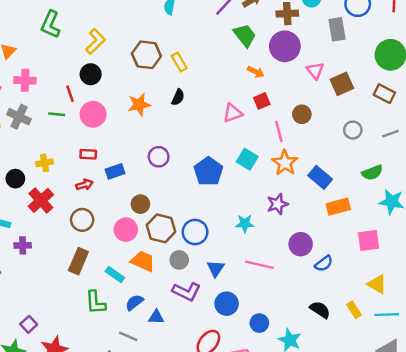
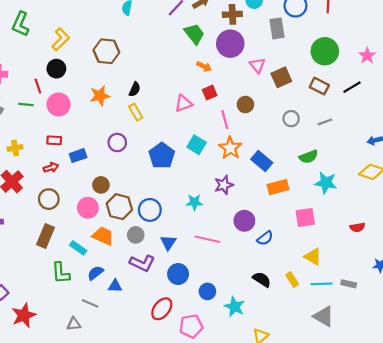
yellow rectangle: (179, 62) -> (136, 112), moved

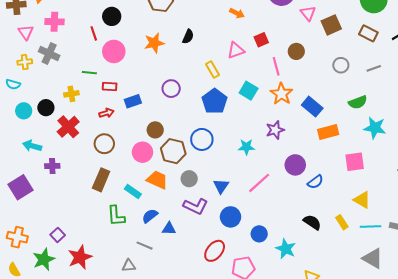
orange arrow: (204, 66) -> (237, 13), moved
green line: (26, 105) -> (89, 73), moved
yellow rectangle: (136, 112) -> (212, 69), moved
blue circle: (150, 210) -> (202, 139), moved
pink line: (207, 239) -> (259, 183), turned -55

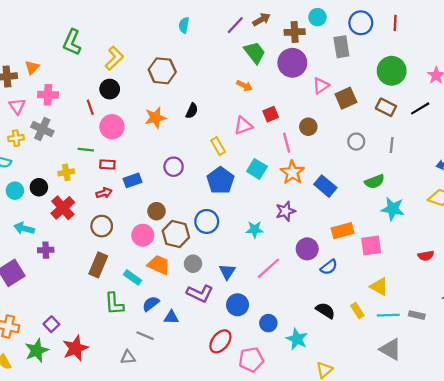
pink triangle: (308, 13) -> (321, 86), turned 35
gray line: (374, 68) -> (392, 145), turned -64
orange rectangle: (328, 132) -> (343, 231), moved

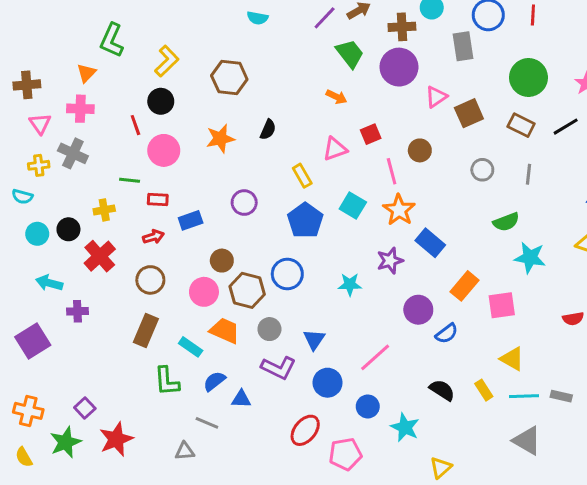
cyan semicircle: (184, 25) -> (258, 18), turned -91
orange triangle: (32, 67) -> (86, 73), moved
blue rectangle: (325, 186) -> (430, 243), moved
orange rectangle: (343, 231) -> (464, 286), turned -35
pink line: (268, 268) -> (375, 357), moved

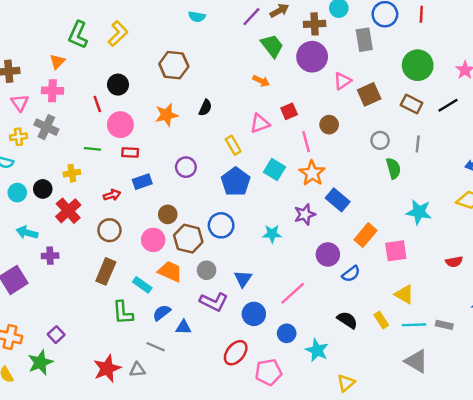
yellow L-shape: (167, 61) -> (118, 34), moved
red rectangle: (158, 200) -> (130, 153), moved
green semicircle: (506, 222) -> (393, 168), moved, turned -85
red star: (116, 439) -> (107, 369), moved

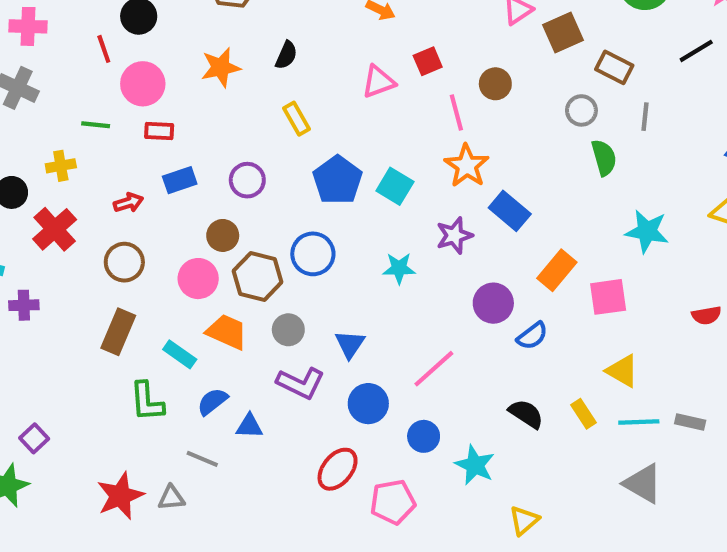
brown rectangle: (412, 104) -> (614, 67), moved
yellow rectangle: (233, 145) -> (297, 119), moved
purple circle: (186, 167) -> (247, 180), moved
cyan square: (274, 170) -> (395, 186), moved

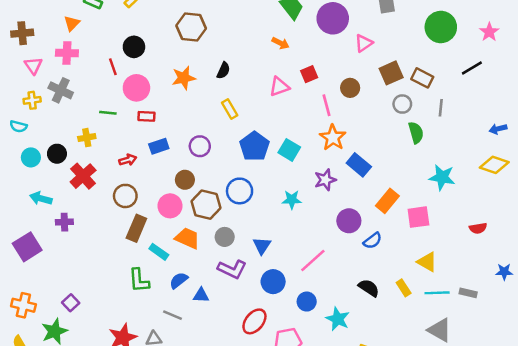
brown square: (563, 33) -> (391, 73), moved
brown rectangle: (118, 332) -> (136, 228), moved

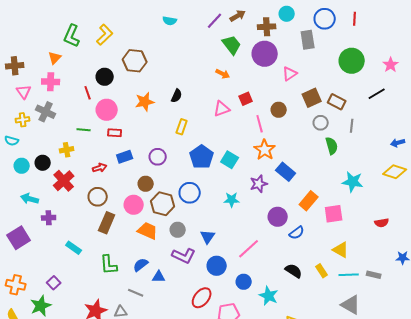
brown hexagon: (191, 27) -> (135, 61), moved
yellow rectangle: (230, 109) -> (182, 127), turned 49
cyan rectangle: (159, 252) -> (74, 248), moved

